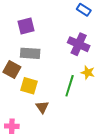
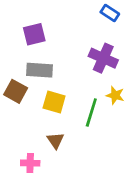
yellow square: (29, 86) -> (54, 102), moved
pink cross: (12, 126) -> (30, 163), moved

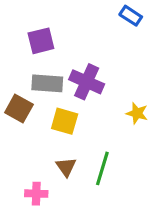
purple cross: (103, 58) -> (87, 82), moved
green line: (91, 113) -> (102, 168), moved

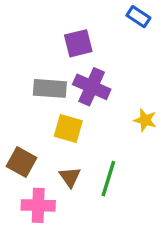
purple square: (41, 41) -> (78, 43), moved
brown square: (19, 109) -> (22, 162), moved
pink cross: (36, 194) -> (38, 205), size x1.4

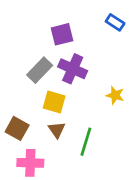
blue rectangle: (138, 17) -> (115, 22), moved
gray rectangle: (50, 88) -> (40, 70), turned -50
brown triangle: (70, 177) -> (57, 130), moved

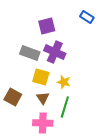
gray rectangle: (40, 70) -> (30, 53), turned 66
yellow star: (115, 95) -> (64, 82), moved
pink cross: (30, 163) -> (43, 123), moved

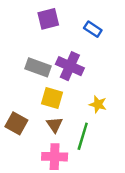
blue rectangle: (87, 17) -> (93, 29), moved
purple square: (47, 26) -> (48, 19), moved
yellow star: (64, 82) -> (98, 104), moved

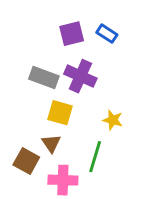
purple square: (48, 19) -> (72, 34), moved
brown square: (16, 123) -> (26, 161), moved
brown triangle: (55, 125) -> (51, 143), moved

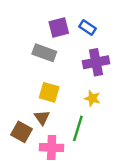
purple cross: (80, 76) -> (96, 62), moved, turned -35
gray rectangle: (44, 78) -> (44, 53), moved

